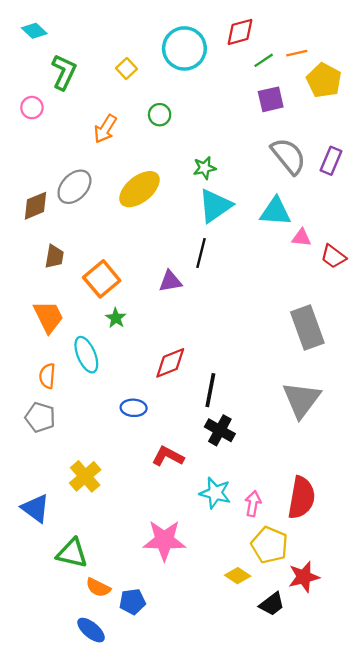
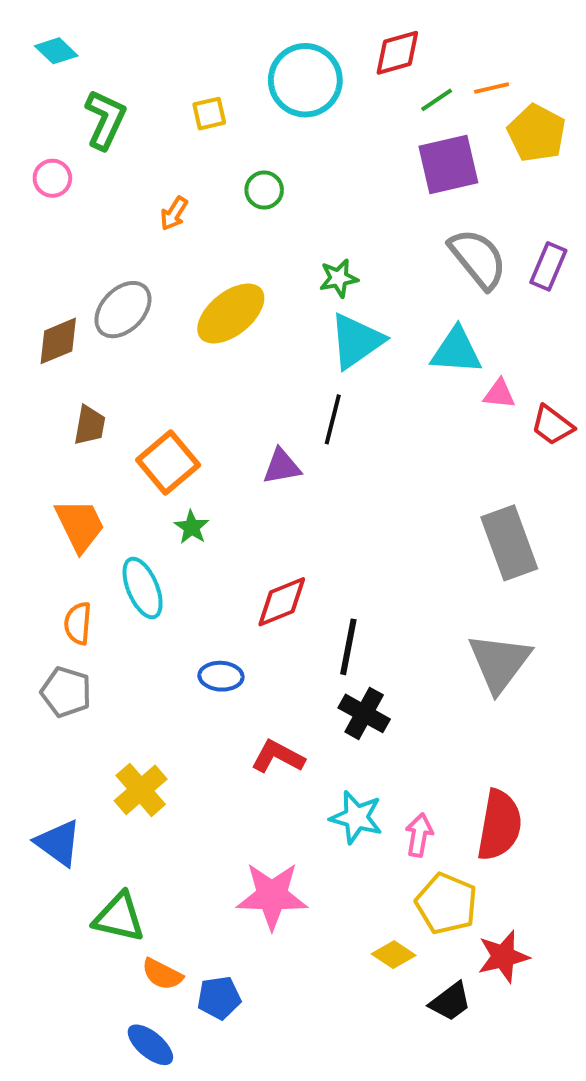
yellow square: (126, 69) -> (209, 114), turned 30
purple square: (271, 99) -> (448, 165), size x1.4
orange arrow: (105, 129) -> (174, 214), size x0.7

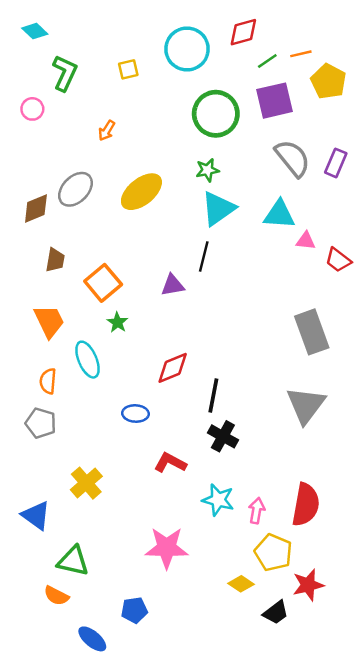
green circle: (264, 190) -> (216, 114), moved, size x2.0
orange semicircle: (162, 974) -> (56, 596), moved

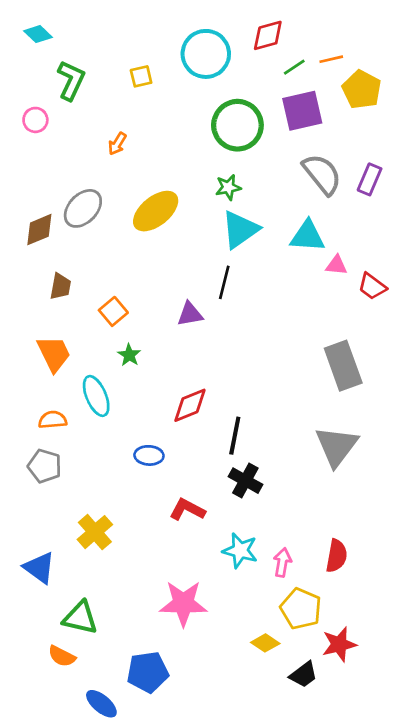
orange square: (103, 283) -> (113, 311), size x0.7
orange semicircle: (48, 381) -> (53, 420), turned 80
red semicircle: (306, 505) -> (337, 556), size x0.7
blue pentagon: (134, 610) -> (148, 672), size x1.4

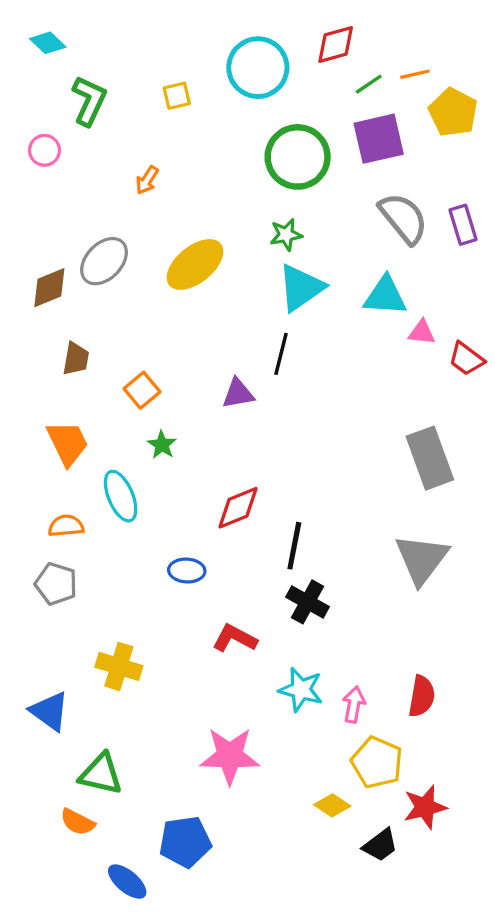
purple rectangle: (370, 179) -> (463, 225), turned -40
yellow cross: (95, 532) -> (119, 666), turned -32

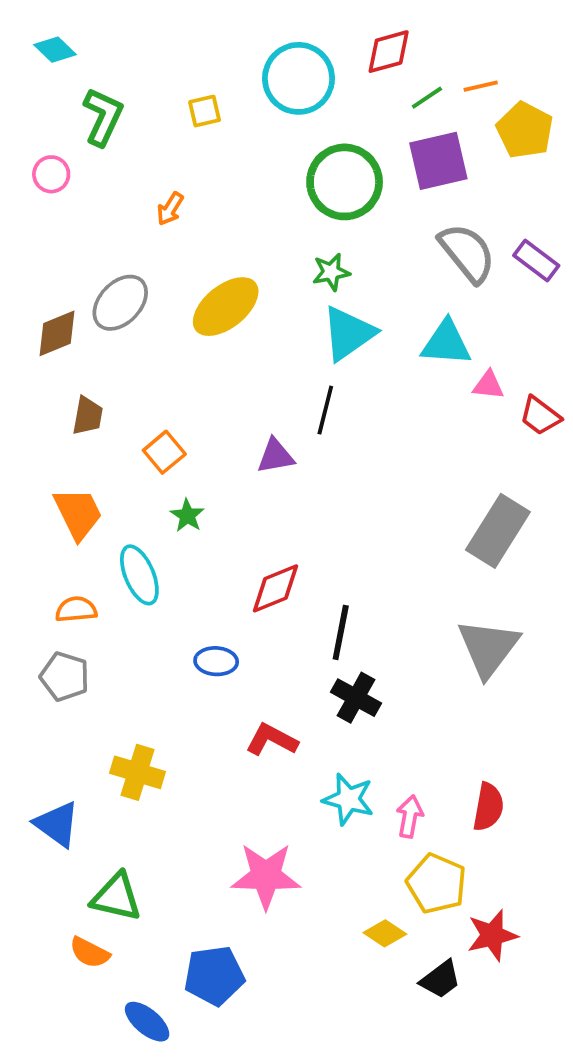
purple rectangle: (463, 225) -> (536, 261), turned -36
gray rectangle: (430, 458) -> (498, 531), turned 52

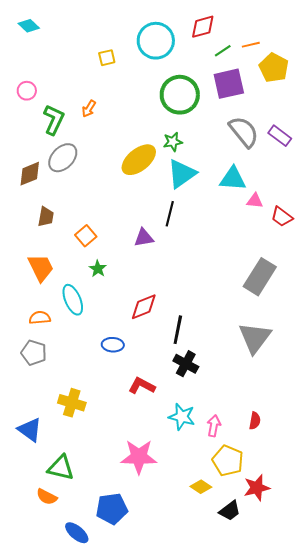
green L-shape: (103, 117) -> (54, 120), moved
yellow ellipse: (226, 307) -> (139, 160), moved
red semicircle: (488, 807) -> (255, 421), size x0.7

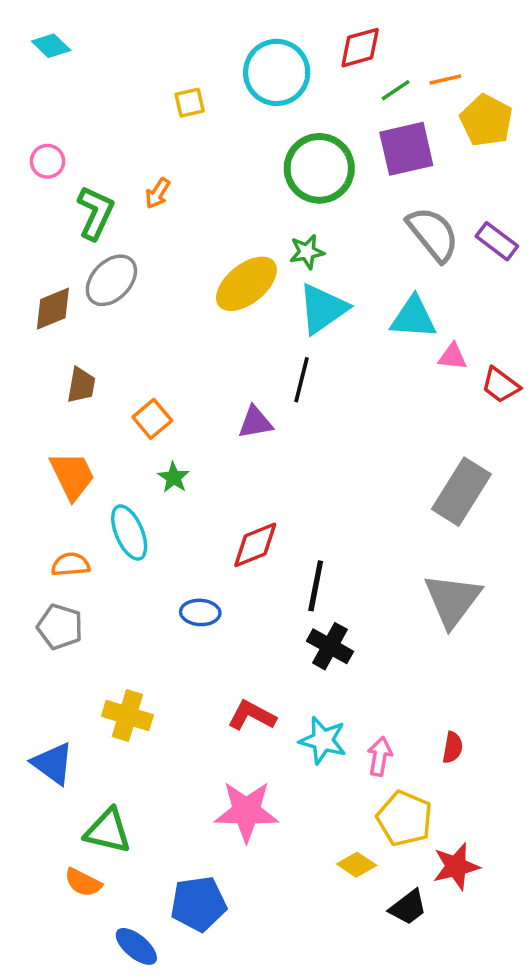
red L-shape: (142, 386) -> (252, 715), moved

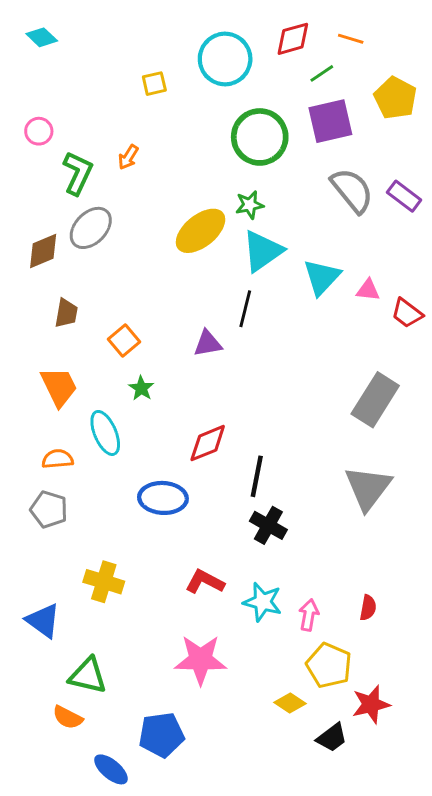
orange line: (445, 80) -> (351, 39), moved, turned 30
cyan triangle: (413, 318) -> (322, 277), moved, turned -51
blue ellipse: (200, 612) -> (163, 498), size x1.5

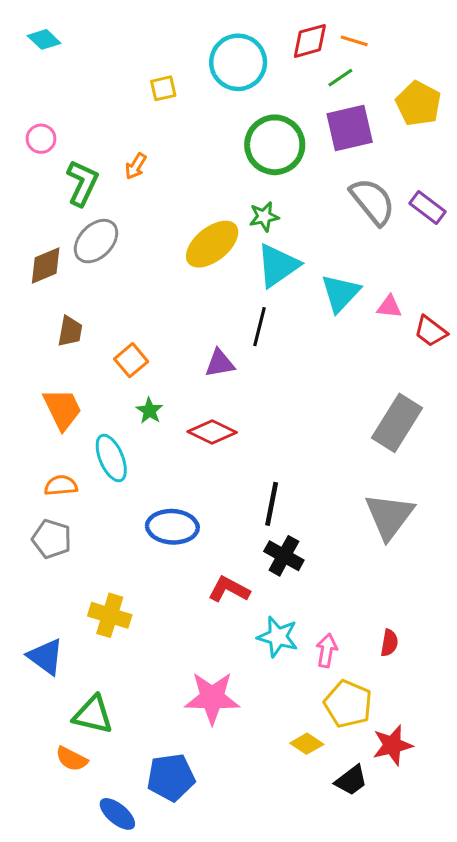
orange line: (351, 39) -> (354, 41), moved
red diamond: (208, 443) -> (212, 432), moved, turned 48
red L-shape: (205, 582) -> (229, 589), moved

